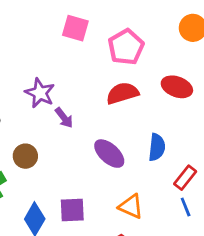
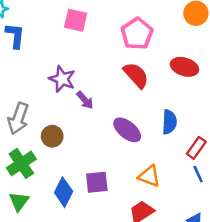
pink square: (75, 28) -> (76, 20), moved
red semicircle: (122, 93) -> (136, 75), turned 68

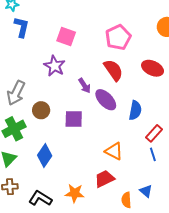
pink square: (76, 20) -> (66, 36), moved
purple arrow: (85, 100) -> (84, 86), moved
purple ellipse: (127, 130) -> (106, 100), moved
purple square: (97, 182) -> (74, 119), moved

